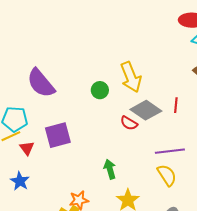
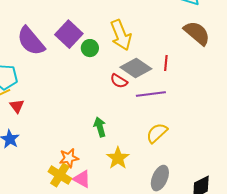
purple square: (58, 135) -> (69, 34), moved, turned -32
purple line: (170, 151) -> (151, 94), moved
yellow semicircle: (167, 175) -> (157, 133), turned -100

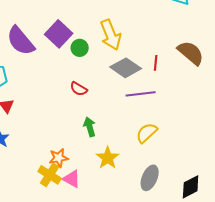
brown semicircle: (197, 33) -> (191, 53), moved
red semicircle: (119, 81) -> (79, 89), moved

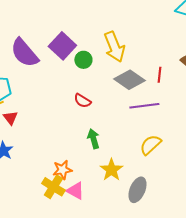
gray ellipse: (150, 178) -> (137, 190), moved

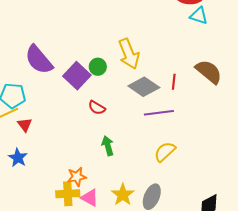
purple square: (62, 46) -> (77, 76), moved
yellow star: (111, 170) -> (123, 195), moved
yellow cross: (53, 187) -> (68, 194), turned -35

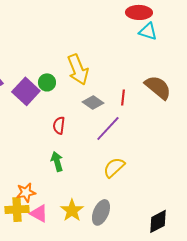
gray diamond: (144, 87) -> (93, 102), size x0.7
red semicircle: (97, 108) -> (59, 125), moved, turned 66
purple line: (159, 113) -> (108, 128), turned -40

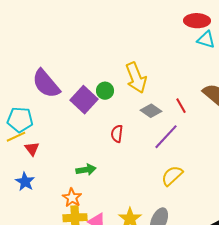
red line: (123, 97) -> (181, 106), turned -35
green arrow: (57, 161) -> (86, 170), moved, turned 96
orange star: (26, 192) -> (72, 198), moved, turned -30

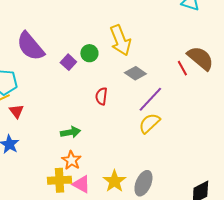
purple square: (84, 100) -> (68, 62), size x0.6
red line: (181, 106) -> (182, 68), moved
yellow semicircle: (172, 176) -> (149, 123), moved
orange star: (72, 198) -> (71, 160), moved

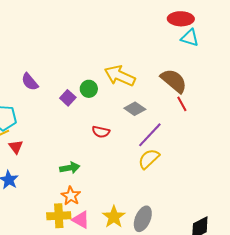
yellow arrow: (120, 40) -> (120, 76), turned 136
purple semicircle: (30, 46) -> (30, 82), size x0.6
brown semicircle: (200, 58) -> (174, 81), moved
red semicircle: (101, 96) -> (101, 132), turned -84

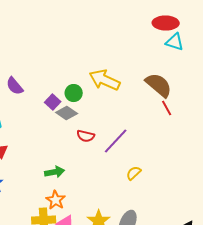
gray diamond: (135, 109) -> (67, 113), moved
purple line: (150, 135) -> (116, 141), moved
yellow semicircle: (149, 159) -> (134, 173), moved, size x0.7

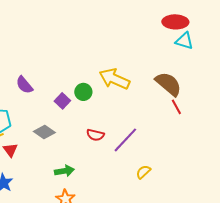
gray diamond: (67, 113) -> (44, 132), moved

